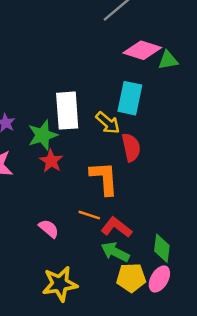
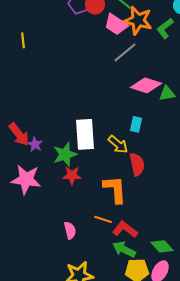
cyan rectangle: (130, 98) -> (136, 124), size x0.6
red star: (51, 161) -> (72, 175), turned -30
pink semicircle: (49, 229) -> (70, 230), turned 36
green diamond: (162, 248) -> (162, 246), turned -50

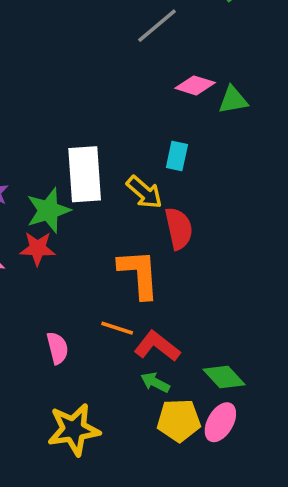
pink diamond: (146, 85) -> (195, 85), size x0.7
red star: (72, 175) -> (38, 248), moved
green arrow: (124, 249) -> (155, 382), size x0.7

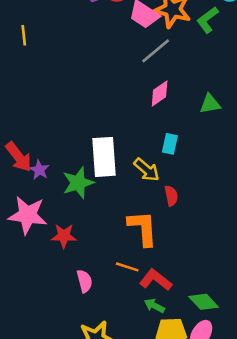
pink diamond: (195, 85) -> (160, 94), moved, turned -52
red semicircle: (179, 229) -> (171, 196), size x0.7
red star: (38, 248) -> (64, 236), moved

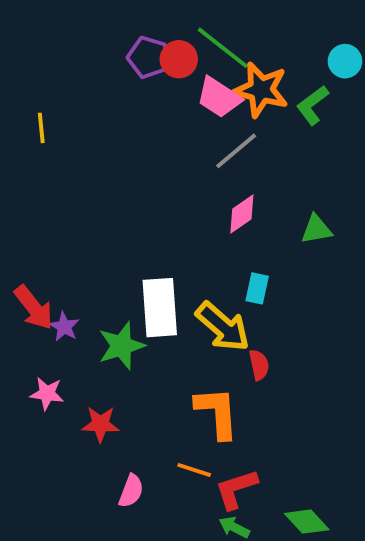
yellow arrow: (147, 170) -> (223, 327), size x1.4
pink star: (28, 215) -> (47, 394), size x0.6
red L-shape: (156, 280) -> (236, 489), turned -56
pink semicircle: (85, 281) -> (131, 491), turned 35

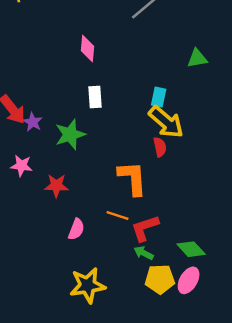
pink diamond: (242, 214) -> (88, 48), moved, turned -50
white rectangle: (160, 308) -> (95, 97), moved, size x0.6
yellow arrow: (223, 327) -> (166, 122), moved

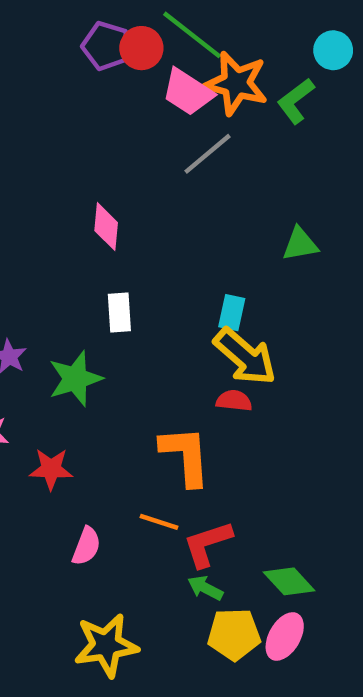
red semicircle: (160, 147) -> (234, 401), turned -72

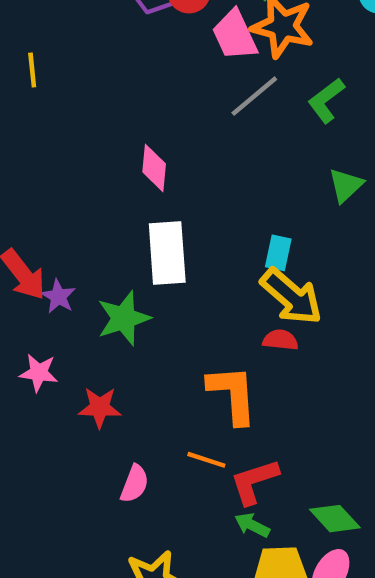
pink trapezoid: (188, 92) -> (235, 35), turned 32
green L-shape: (296, 101) -> (326, 100), moved
green triangle: (300, 244) -> (346, 185), turned -33
white rectangle: (119, 313) -> (167, 253), size x1.6

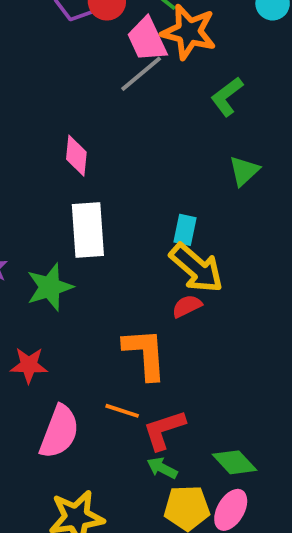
gray line: (254, 96) -> (141, 74), moved
red semicircle: (280, 340) -> (187, 306), turned -32
pink semicircle: (135, 484) -> (59, 432), size x1.6

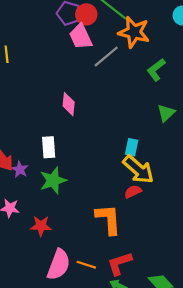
pink trapezoid: (147, 39) -> (81, 37), moved
white rectangle: (88, 230) -> (49, 147), moved, size x0.7
orange line: (122, 411) -> (86, 265), moved

